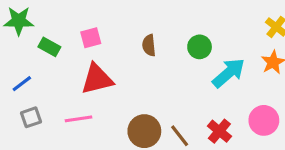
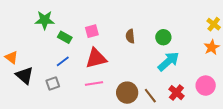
cyan arrow: (229, 73) -> (168, 61), moved
blue line: (22, 84) -> (63, 61), moved
pink line: (78, 119) -> (94, 84), moved

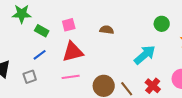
brown semicircle: (130, 36) -> (107, 30), turned 104
green circle: (163, 37) -> (162, 24), moved

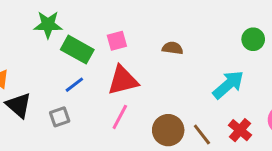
green rectangle: (42, 31) -> (77, 50), size x1.5
pink line: (71, 77) -> (120, 117), turned -54

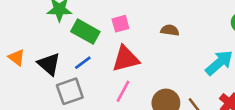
black triangle: (19, 105) -> (49, 64), moved
gray square: (60, 117) -> (70, 91), size x1.5

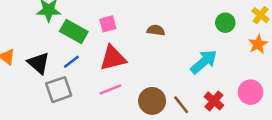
pink line: (123, 91) -> (110, 90), turned 40

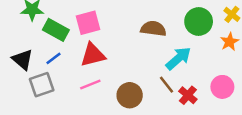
green circle: (225, 23) -> (199, 22), size x1.5
pink square: (108, 24) -> (88, 23), size x1.5
brown semicircle: (156, 30) -> (153, 29), moved, size x1.5
brown line: (181, 105) -> (166, 85), moved

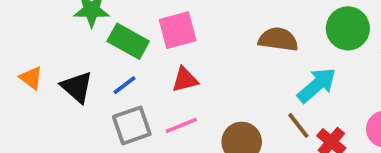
red triangle: (93, 55) -> (185, 80), size x0.7
gray square: (42, 85) -> (132, 125), moved

